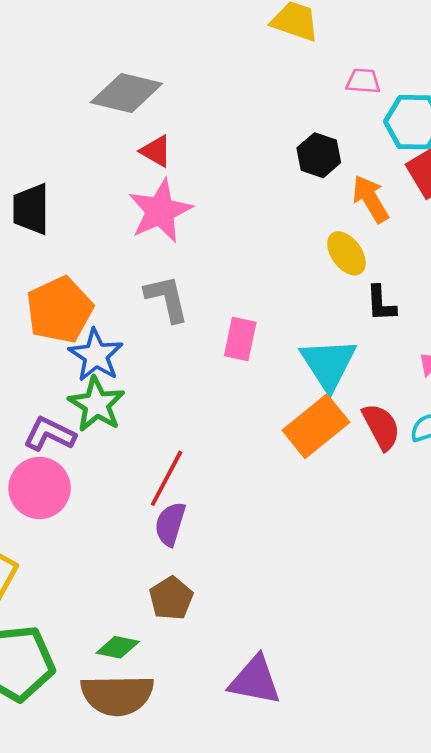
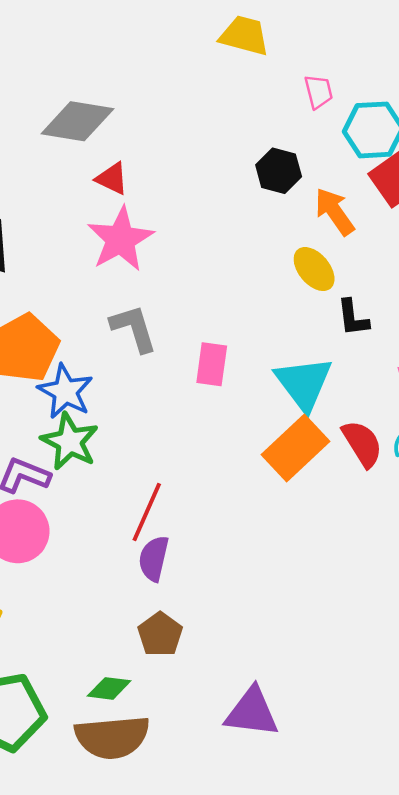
pink trapezoid: (363, 81) -> (319, 92), turned 76

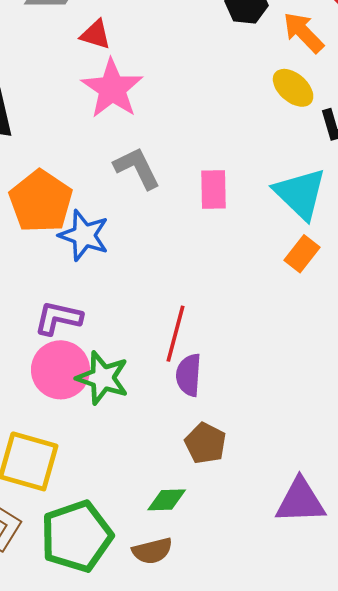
green star: (70, 442) -> (103, 378), moved
orange rectangle: (295, 448) -> (302, 254), size x0.6
brown semicircle: (112, 737) -> (152, 551), moved, size x0.6

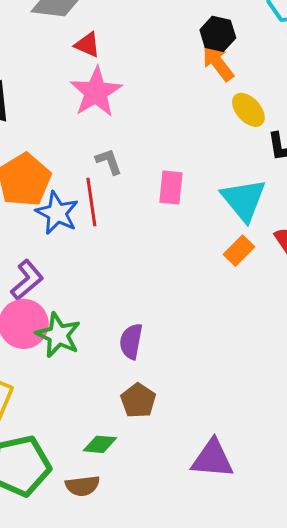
orange arrow: (303, 32) -> (218, 63), moved
gray L-shape: (137, 168) -> (109, 161), size x0.7
purple L-shape: (58, 318) -> (27, 280), turned 120
red line: (175, 334) -> (91, 202), moved, turned -30

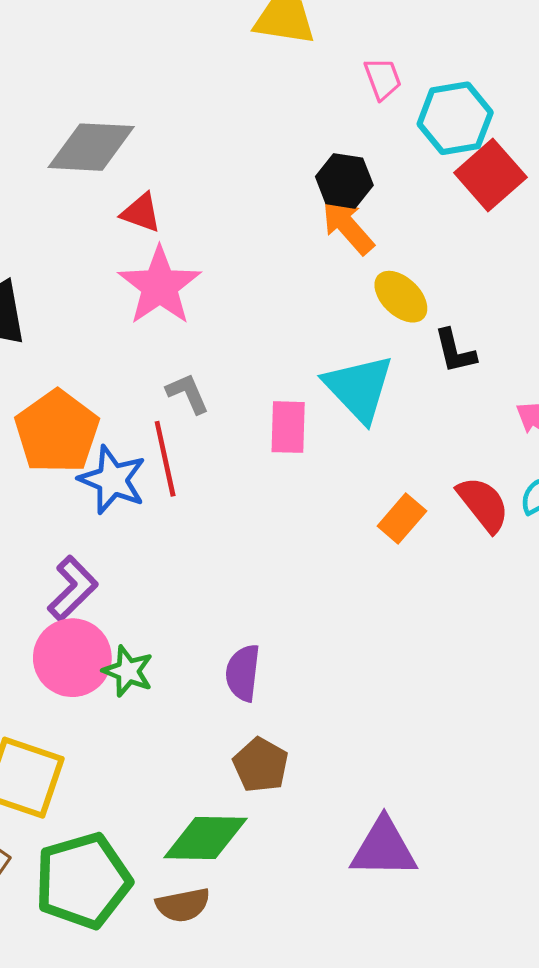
cyan triangle: (244, 200) -> (359, 388), moved
green star: (58, 335) -> (128, 671), size x0.7
green diamond: (100, 444) -> (205, 838), size x1.6

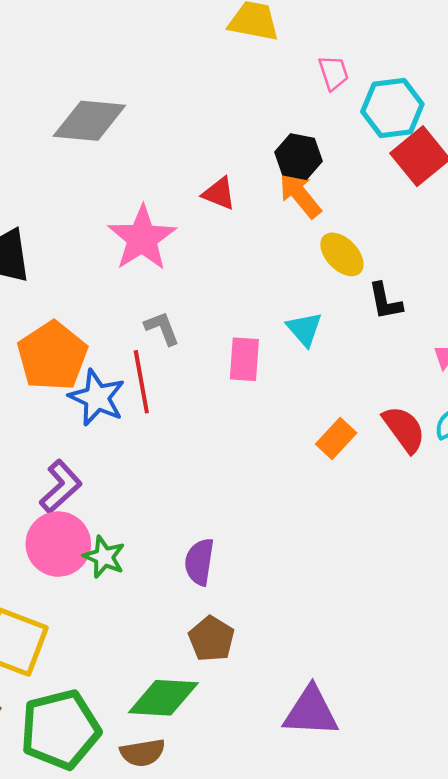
red triangle: (141, 213) -> (219, 193), moved
cyan triangle: (359, 388) -> (304, 329), size x0.6

